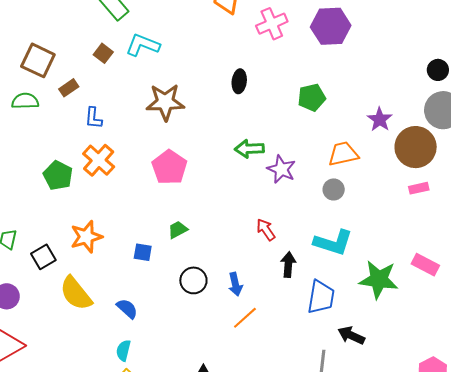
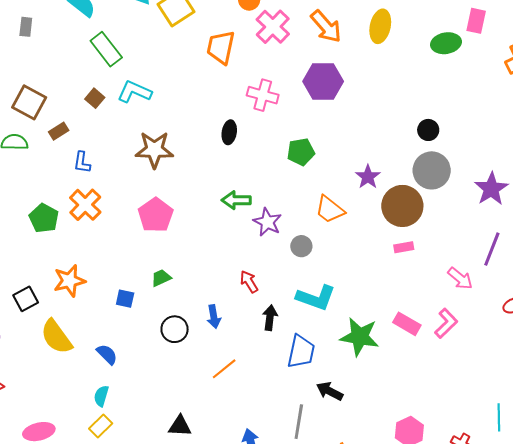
pink cross: (272, 24) -> (263, 95), moved, turned 36
orange trapezoid: (343, 154) -> (330, 210), turned -132
gray circle: (334, 189) -> (301, 246), moved
blue arrow: (235, 284) -> (214, 317), moved

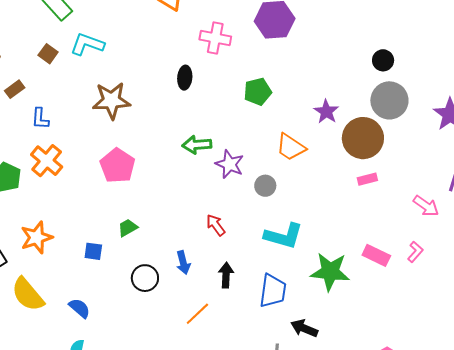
black arrow: (270, 318) -> (226, 275), moved
pink L-shape: (446, 323) -> (415, 252), size x0.7

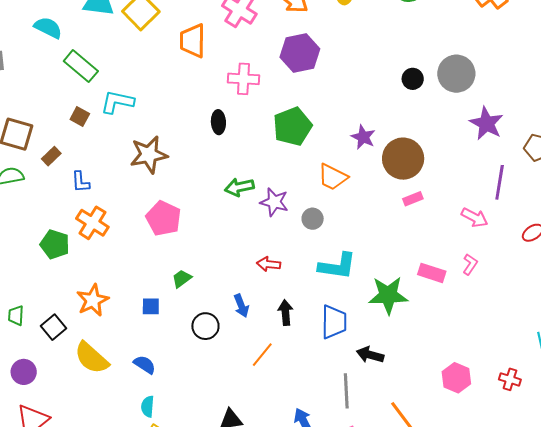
green pentagon: (258, 92) -> (292, 126), size x1.4
gray circle: (389, 100) -> (456, 74), moved
red arrow: (216, 225) -> (269, 264), turned -40

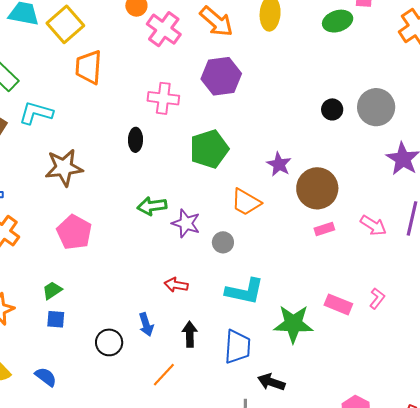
orange trapezoid: (193, 41) -> (89, 67), moved
pink arrow: (475, 217) -> (373, 225), moved
green trapezoid: (182, 279) -> (52, 290), moved

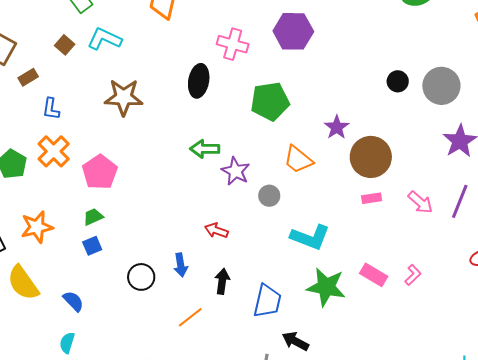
black ellipse: (135, 140) -> (199, 81), size x1.4
pink pentagon: (74, 232) -> (100, 172), moved
cyan L-shape: (245, 291) -> (310, 237), moved
blue square: (56, 319) -> (92, 246), turned -36

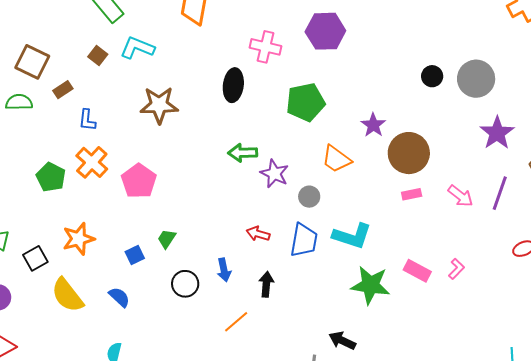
green trapezoid: (93, 217) -> (167, 239), moved, turned -30
blue semicircle: (73, 301) -> (119, 297), moved
blue trapezoid: (267, 301) -> (304, 240), moved

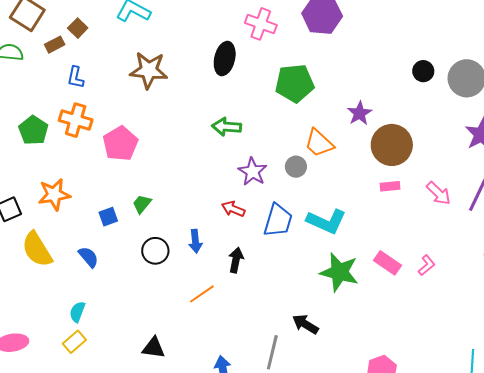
brown square: (98, 56) -> (78, 28), moved
orange cross: (92, 162) -> (76, 120), turned -32
purple star: (274, 174) -> (253, 172), moved
gray circle: (309, 197) -> (296, 167), moved

